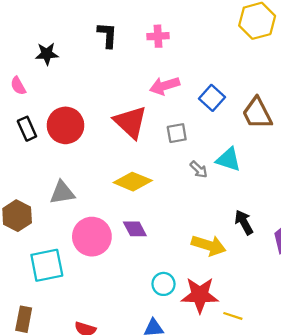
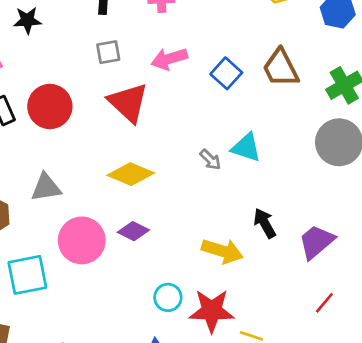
brown trapezoid: (257, 113) -> (281, 68), moved
gray square: (177, 133) -> (108, 52), moved
purple diamond: (135, 229) -> (133, 231), turned -35

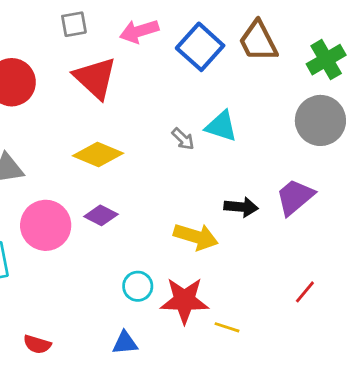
blue square: (226, 73) -> (200, 47), size x1.4
black arrow: (265, 223) -> (241, 207), turned 124
purple trapezoid: (316, 242) -> (295, 197), moved

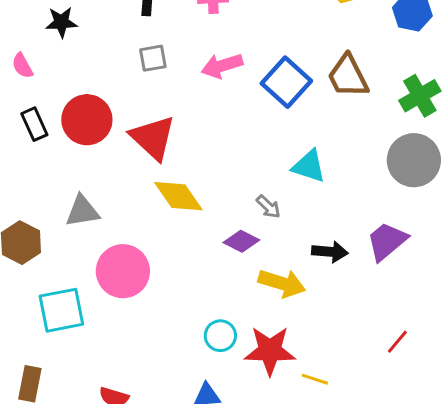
red triangle: (95, 78) -> (153, 138), moved
gray arrow: (183, 139) -> (268, 207), moved
yellow diamond: (98, 154) -> (178, 196), turned 33
purple diamond: (101, 215) -> (241, 241), moved

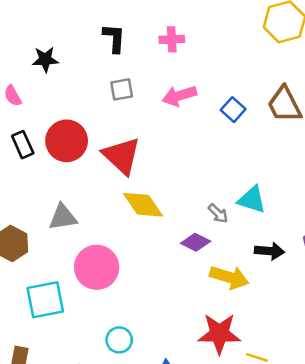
blue square: (286, 82) -> (233, 110), size x0.6
cyan triangle: (309, 166) -> (252, 200), moved
cyan circle: (220, 336) -> (119, 340), moved

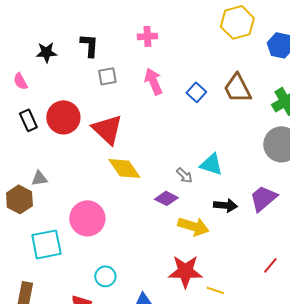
black L-shape: (114, 38) -> (89, 45), moved
pink arrow: (179, 96) -> (153, 81), turned 84
gray triangle: (63, 217) -> (39, 178), moved, size x0.7

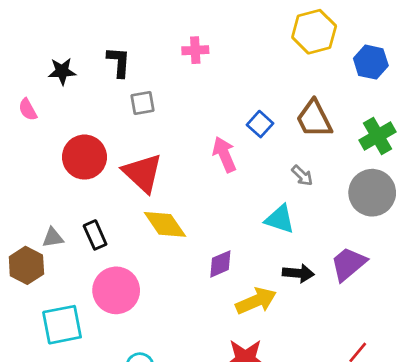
pink arrow: (153, 81) -> (224, 154), moved
black rectangle: (28, 120) -> (95, 235), moved
gray arrow: (184, 175) -> (302, 176), moved
purple diamond: (166, 198) -> (220, 264), turned -50
yellow arrow: (193, 226) -> (256, 301), turned -40

